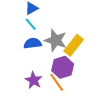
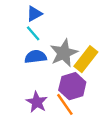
gray star: (56, 40) -> (64, 53), turned 30

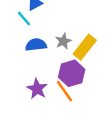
cyan line: (33, 33) -> (24, 19), moved
gray star: (64, 53) -> (63, 41), size x0.6

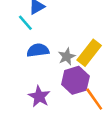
gray star: (63, 41) -> (67, 57), moved
orange line: (64, 91) -> (94, 99), moved

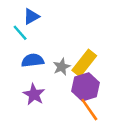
purple hexagon: (75, 80) -> (86, 87), moved
purple star: (39, 97) -> (34, 94), moved

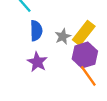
blue semicircle: (33, 60) -> (36, 31), turned 96

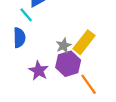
blue semicircle: (36, 31) -> (19, 38), moved
purple hexagon: (85, 55) -> (68, 64), moved

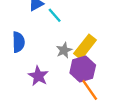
cyan line: (26, 15) -> (55, 15), moved
purple hexagon: (68, 64) -> (83, 69), moved

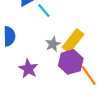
orange line: (90, 90) -> (89, 75), moved

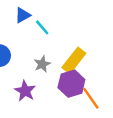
gray star: (53, 44) -> (42, 64), moved

